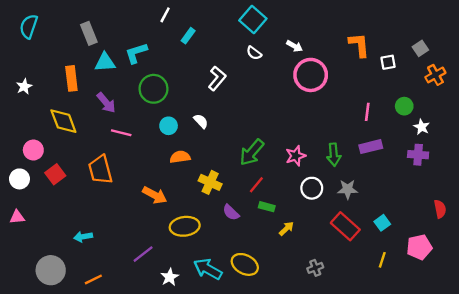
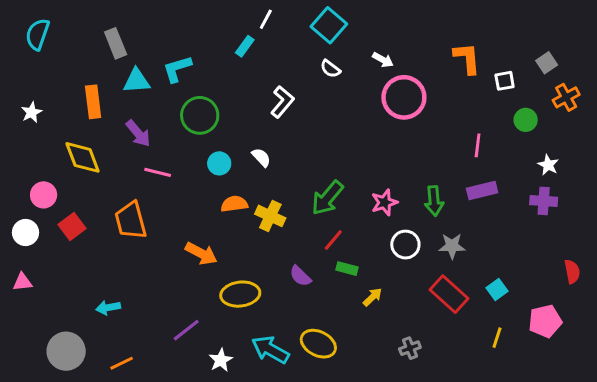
white line: (165, 15) -> (266, 19), moved
green circle: (404, 106) -> (526, 120), moved
yellow cross: (210, 182) -> (270, 216), moved

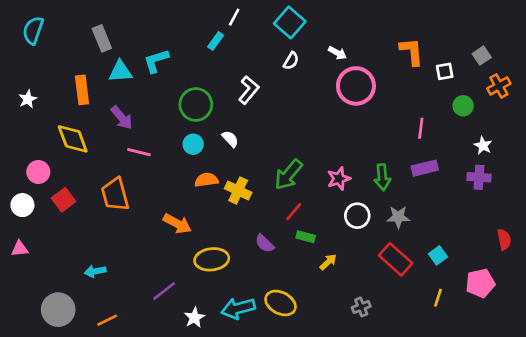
white semicircle: (330, 69) -> (291, 61), turned -96
green circle: (200, 115) -> (196, 104), moved
cyan arrow: (270, 350) -> (238, 308), turned -44

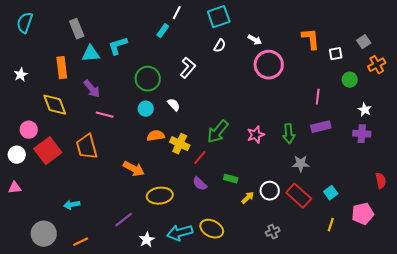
cyan square: (290, 22) -> (219, 17), turned 30
red square: (63, 200) -> (48, 151), size x1.5
red line: (294, 212) -> (200, 158), moved
white circle: (357, 216) -> (270, 191), moved

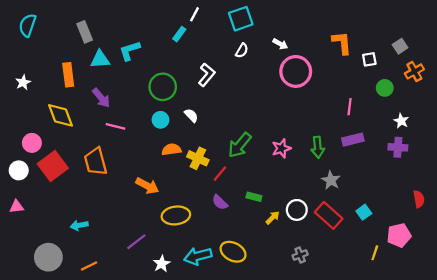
gray star: (301, 164) -> (331, 180), turned 30
yellow line: (331, 225) -> (375, 253), moved

